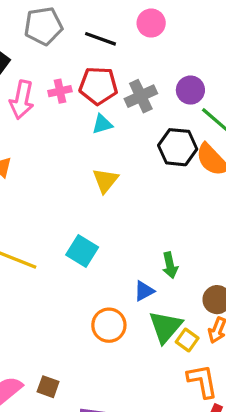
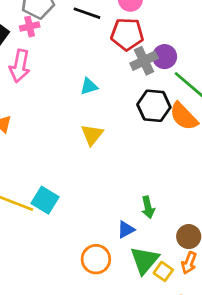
red pentagon: (98, 86) -> (127, 34), moved
pink cross: (60, 91) -> (30, 27), moved
gray cross: (141, 96) -> (144, 61), moved
cyan square: (82, 251) -> (45, 200), moved

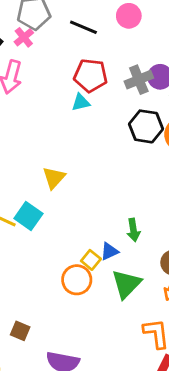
pink cross: (30, 27) -> (24, 37), turned -30
red pentagon: (127, 34) -> (91, 75), moved
yellow triangle: (92, 135) -> (54, 178), moved
yellow square: (163, 271) -> (91, 260), moved

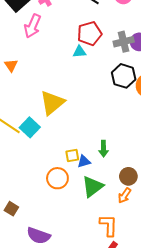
red pentagon: (91, 75) -> (90, 33), turned -30
yellow triangle: (54, 178) -> (52, 103), size x1.5
yellow square: (91, 260) -> (72, 156), moved, turned 32

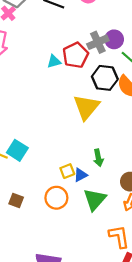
red pentagon: (90, 33) -> (75, 55), moved
yellow triangle: (52, 103) -> (86, 107), moved
brown square: (11, 209) -> (16, 201), moved

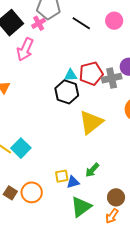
gray cross: (98, 42) -> (112, 78), moved
black hexagon: (105, 78) -> (67, 92), moved
green arrow: (98, 158) -> (92, 170), turned 42
orange circle: (56, 198) -> (32, 192), moved

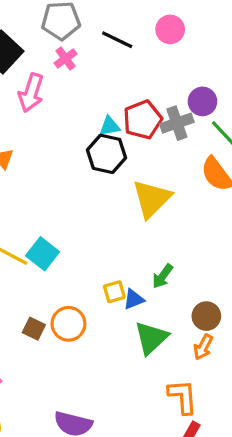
pink cross: (39, 23) -> (66, 58), moved

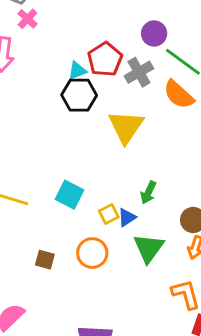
gray cross: (177, 123) -> (139, 72), moved
cyan square: (43, 254) -> (70, 195), moved
orange circle: (68, 324) -> (92, 253), moved

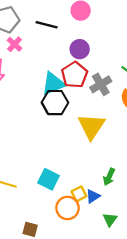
purple circle: (154, 33) -> (80, 49), moved
cyan triangle: (77, 71) -> (53, 84), size x1.6
green triangle: (149, 248) -> (110, 220), size x0.6
orange circle: (92, 253) -> (68, 208), moved

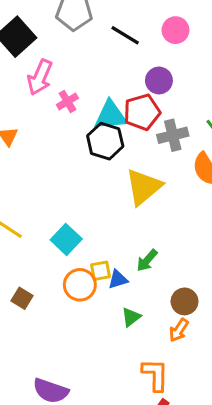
pink cross: (15, 44) -> (67, 101), moved

